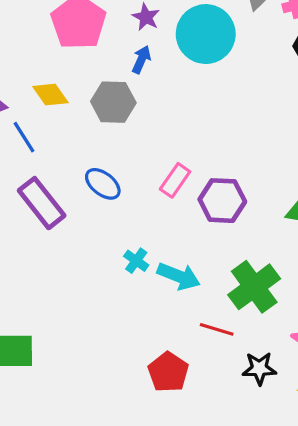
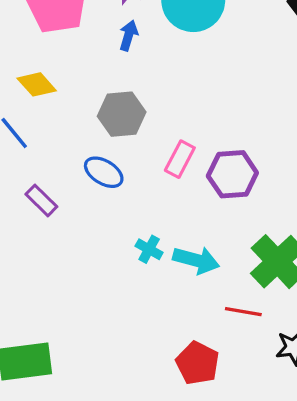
gray hexagon: (113, 102) -> (122, 114), moved
purple rectangle: (42, 203) -> (41, 200), size x0.6

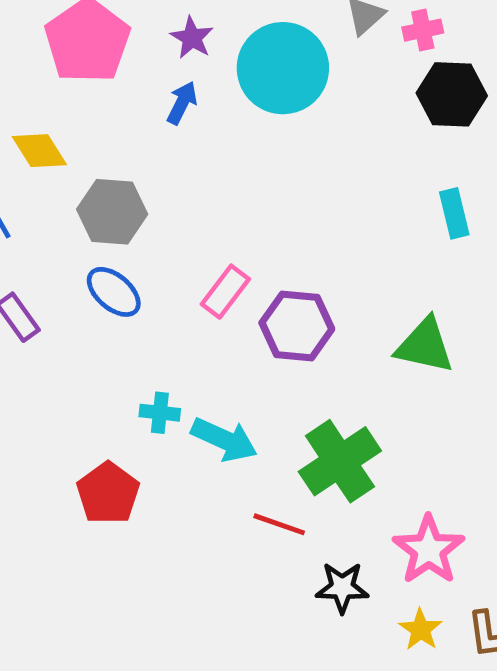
gray hexagon: (122, 114) -> (112, 212), moved
cyan cross: (149, 249) -> (160, 413), turned -32
red pentagon: (197, 363) -> (108, 493), moved

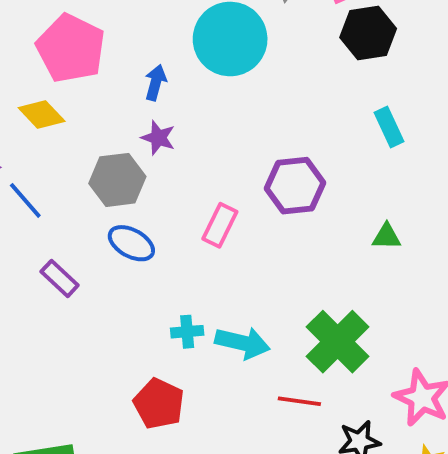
purple star: (192, 38) -> (158, 138), moved
yellow diamond: (39, 151) -> (42, 115), moved
purple hexagon: (297, 326) -> (295, 186), moved
green triangle: (425, 346) -> (386, 237), size x0.6

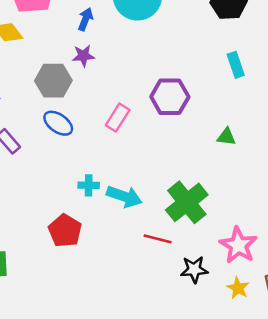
purple star: (158, 138) -> (83, 56), turned -30

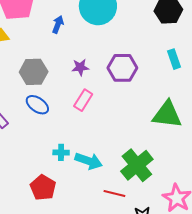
purple star: (83, 56) -> (80, 67), moved
purple hexagon: (170, 97) -> (122, 68), moved
green triangle: (226, 137) -> (167, 114), size x2.0

